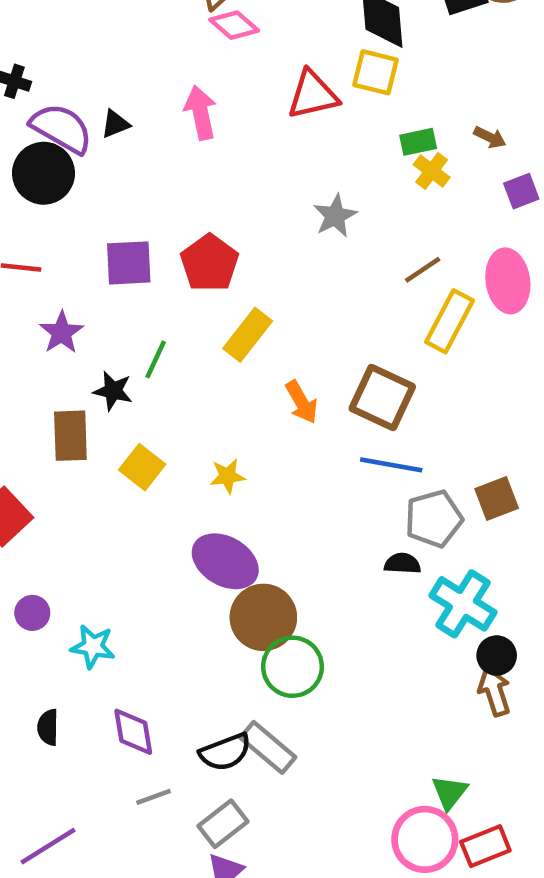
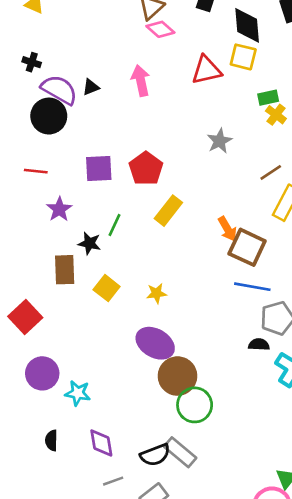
orange arrow: (301, 402) -> (227, 229), moved
purple circle: (32, 613) -> (42, 373), size x1.6

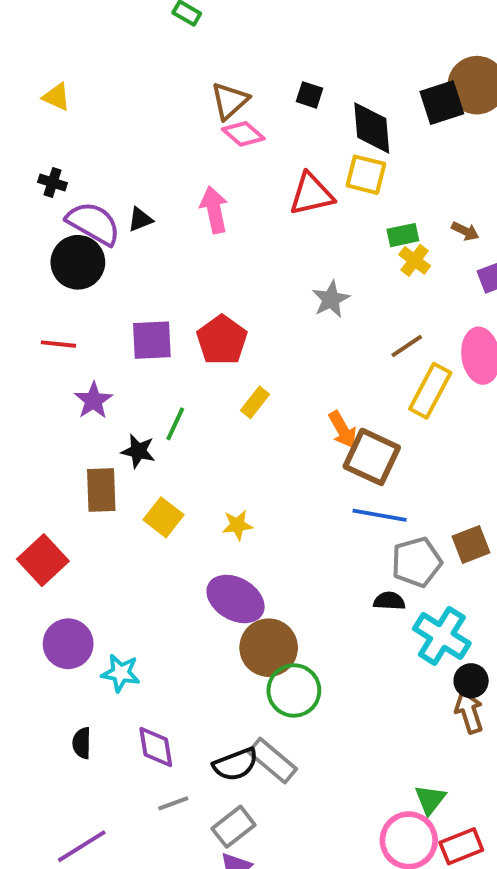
yellow rectangle: (168, 211) -> (255, 402), size x0.7

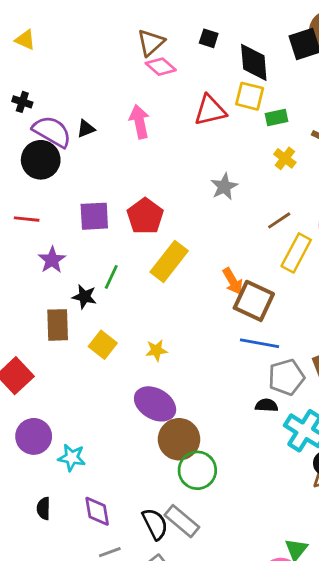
green rectangle: (403, 235) -> (276, 117), moved
yellow rectangle: (255, 402) -> (169, 261), size x1.8
black semicircle: (236, 764) -> (155, 524), turned -96

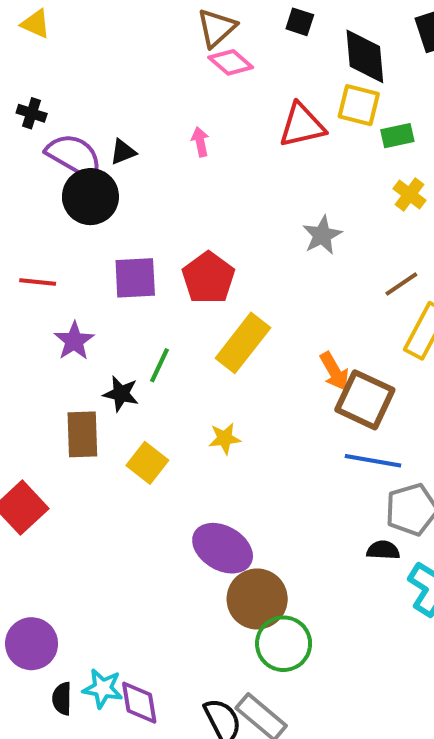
pink arrow: (139, 122) -> (200, 142), size x0.6
black circle: (41, 160) -> (90, 197), moved
yellow star: (156, 350) -> (225, 438), moved
purple circle: (34, 436) -> (32, 644), moved
cyan star: (72, 458) -> (103, 688), moved

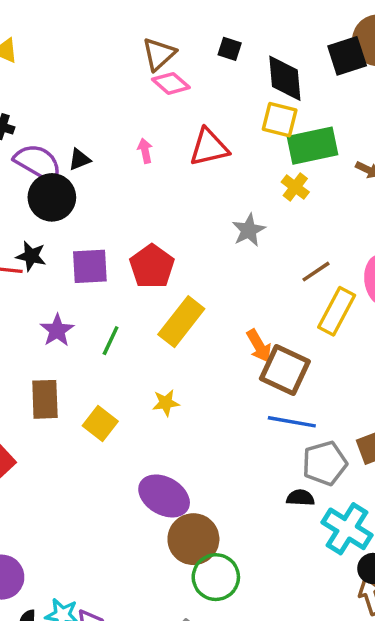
red triangle: (302, 125) -> (209, 147), moved
green rectangle: (397, 136) -> (313, 146), size x1.8
yellow cross: (410, 195) -> (295, 187), moved
purple star: (74, 341) -> (57, 330), moved
black star: (121, 394) -> (31, 256), moved

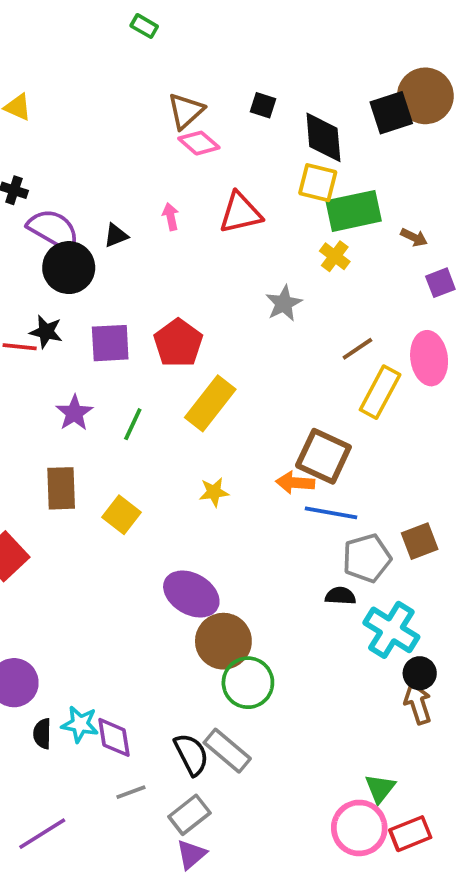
black triangle: (79, 159) -> (116, 235), moved
orange arrow: (259, 346) -> (295, 483), moved, turned 124
yellow star: (166, 403) -> (214, 492), moved

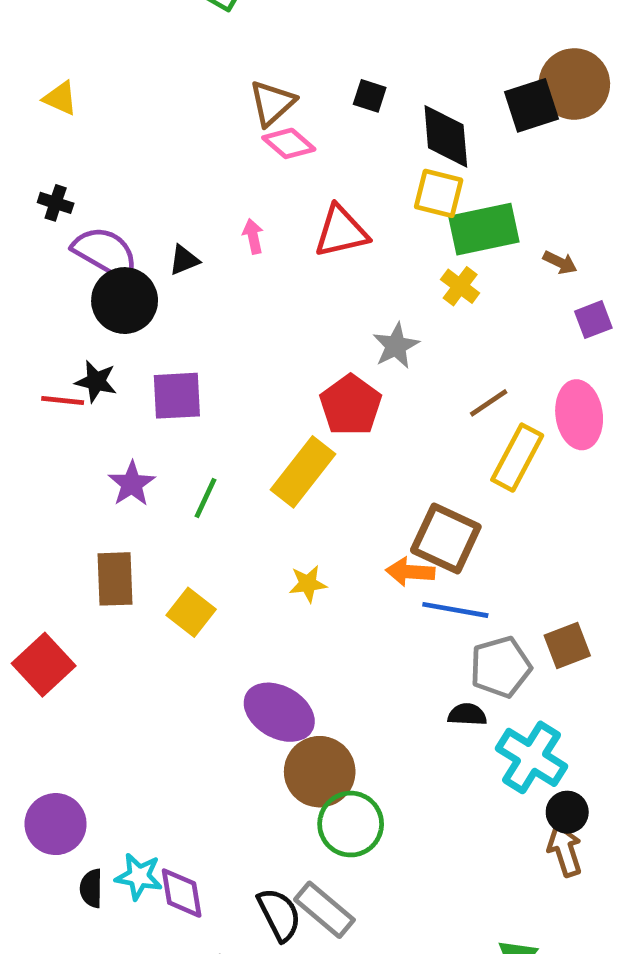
red pentagon: (178, 343) -> (351, 405), moved

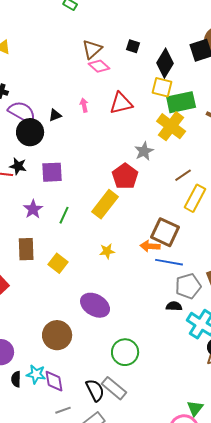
black diamond: (446, 136) -> (165, 63), turned 36
yellow cross: (460, 286) -> (171, 126), size x1.8
brown circle: (320, 772) -> (57, 335), moved

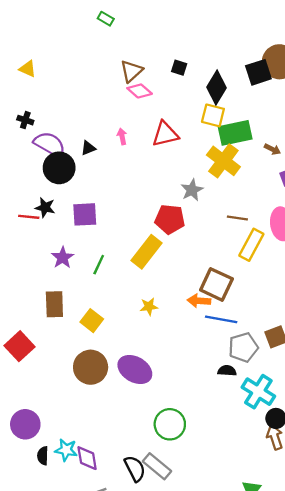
brown line: (183, 175) -> (237, 218), turned 42
red pentagon: (125, 176) -> (170, 219), turned -30
brown circle: (57, 335) -> (91, 367), moved

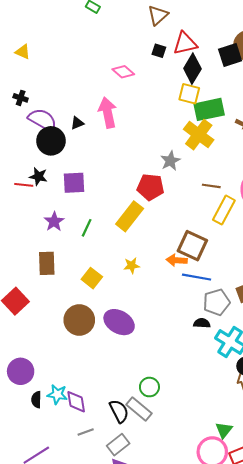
brown triangle: (131, 71) -> (158, 15), moved
red triangle: (165, 134) -> (185, 43), moved
pink arrow: (122, 136) -> (108, 113), size x2.0
yellow square: (92, 321) -> (92, 278), moved
green circle: (170, 424) -> (149, 387), moved, size x0.7

